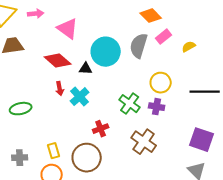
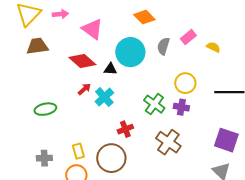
orange diamond: (151, 16) -> (144, 17), moved
gray semicircle: (139, 46) -> (163, 46), size x0.7
yellow semicircle: (189, 47) -> (213, 47), turned 56
red arrow: (60, 89) -> (84, 89), turned -120

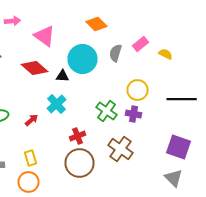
red arrow: (84, 89) -> (32, 120), moved
brown circle: (111, 158) -> (80, 163), moved

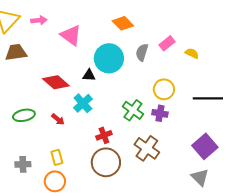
red diamond: (34, 68) -> (56, 82), moved
red arrow: (32, 120) -> (58, 119), turned 80
purple square: (178, 147) -> (205, 146), turned 30

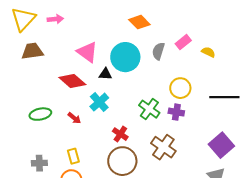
pink triangle: (71, 35) -> (87, 52), moved
red cross: (104, 135) -> (120, 134), turned -35

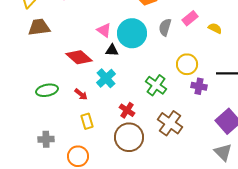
pink triangle: (87, 52) -> (104, 30), moved, size x0.7
purple cross: (176, 112) -> (199, 86), moved
yellow rectangle: (73, 156) -> (87, 121), moved

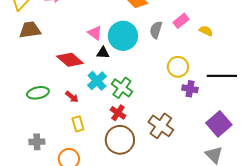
green cross: (156, 85) -> (122, 88), moved

